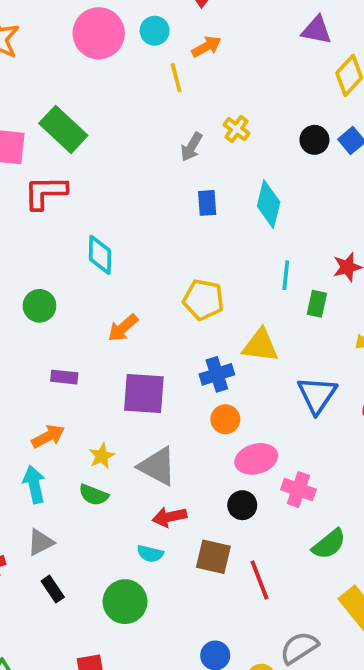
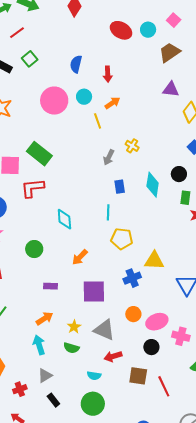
black circle: (314, 140) -> (179, 174), moved
cyan line: (286, 275) -> (108, 212), moved
green rectangle: (317, 304) -> (185, 198), moved
orange circle: (225, 419) -> (133, 314), moved
cyan semicircle: (150, 554) -> (94, 376), moved

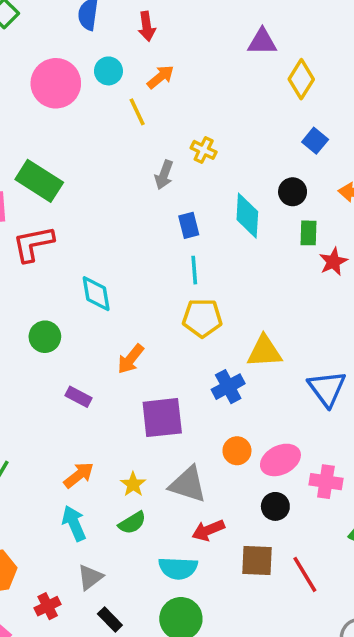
cyan line: (108, 212) -> (194, 270), moved
green circle: (34, 249) -> (45, 337), moved
purple rectangle: (51, 286) -> (79, 397), moved, turned 32
green semicircle: (71, 348) -> (132, 523), turned -42
cyan semicircle: (94, 376) -> (178, 568), size x1.5

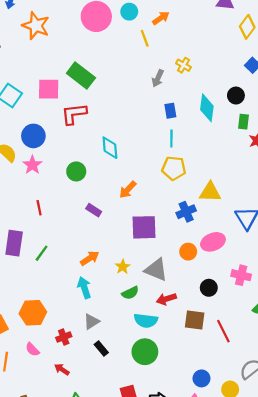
pink ellipse: (280, 460) -> (213, 242), moved
green semicircle: (132, 523) -> (130, 293), moved

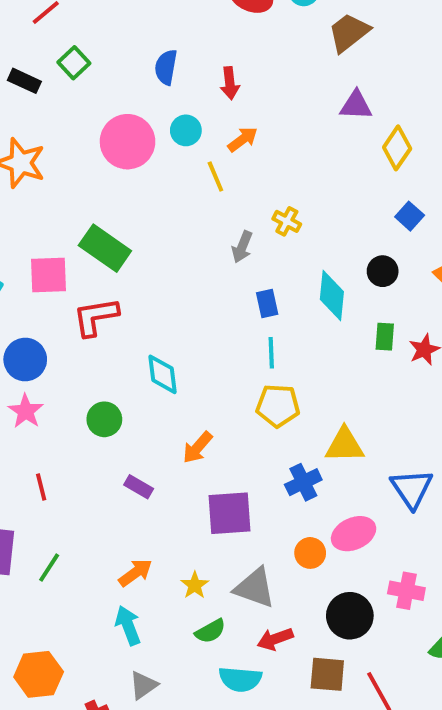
green rectangle: (244, 122) -> (385, 337), moved
black circle: (209, 288) -> (350, 616), size x1.5

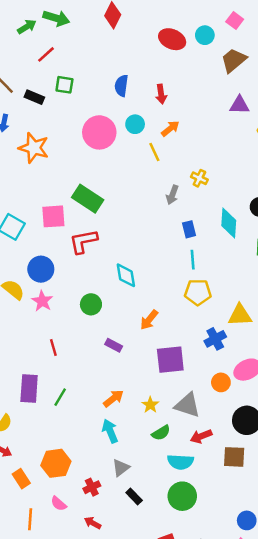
green square: (74, 63) -> (64, 85), turned -36

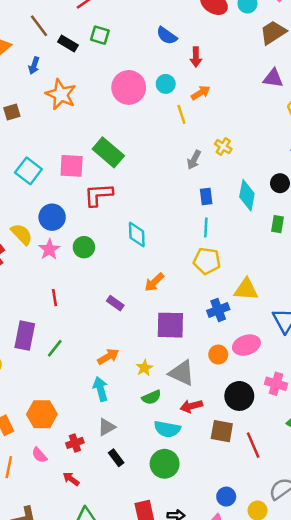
blue semicircle: (121, 86) -> (167, 36), moved, turned -70
green circle: (91, 304) -> (84, 247), moved

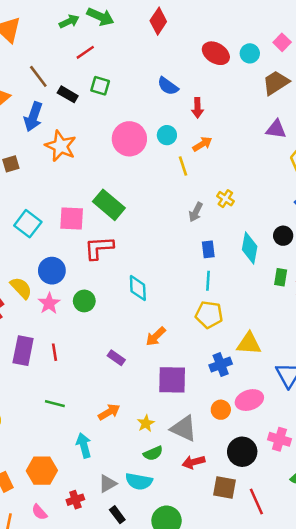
blue arrow: (34, 66) -> (33, 117), size x1.6
purple rectangle: (25, 336) -> (23, 351), moved
green line: (55, 348) -> (55, 404), turned 66
cyan arrow: (100, 389) -> (84, 445), moved
cyan semicircle: (167, 429) -> (139, 481), moved

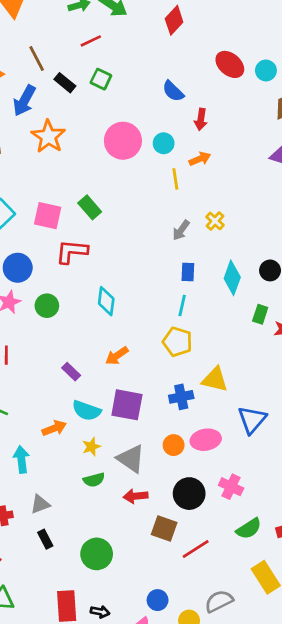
green rectangle: (109, 205) -> (90, 207), size x0.7
cyan semicircle: (139, 481) -> (87, 411), moved
red line: (256, 502) -> (196, 549), turned 72

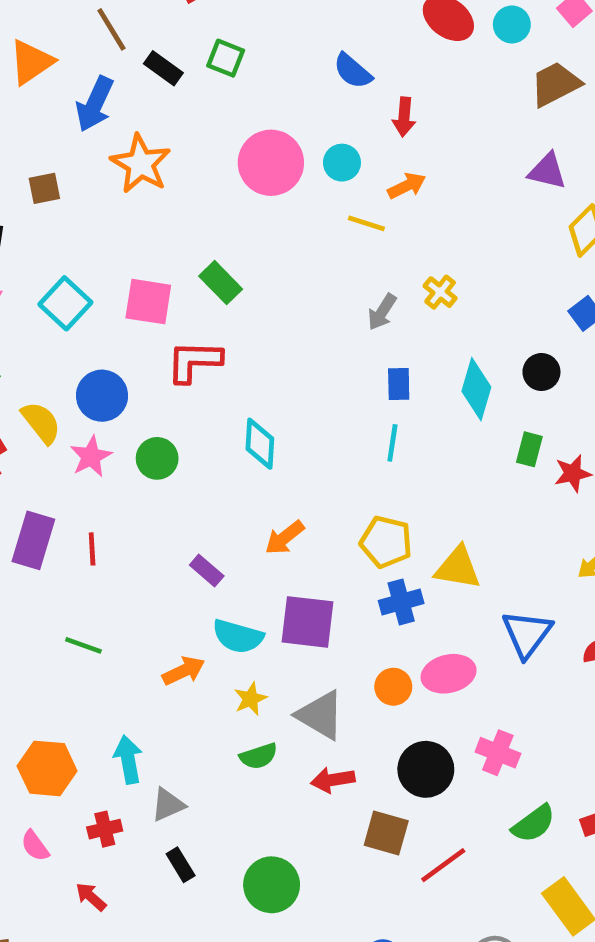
yellow line: (175, 179) -> (366, 223), turned -60
yellow pentagon: (177, 342) -> (386, 542), moved
cyan arrow: (21, 459) -> (128, 760), moved

